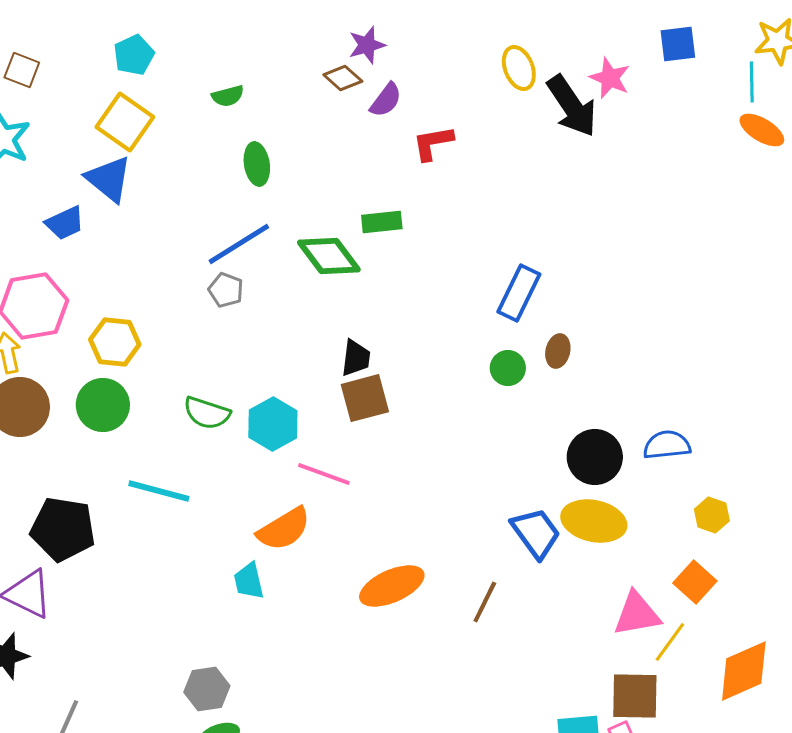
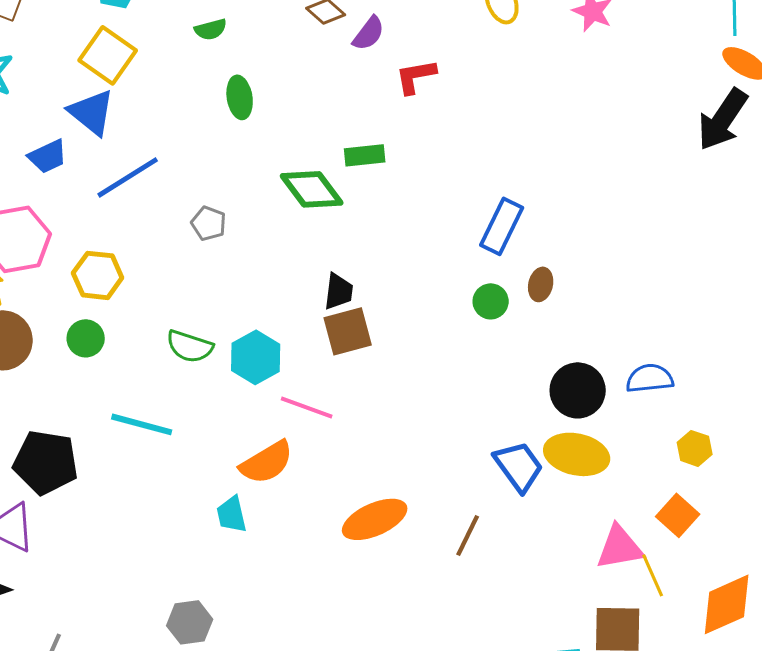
black arrow: (572, 106) -> (723, 119), moved, turned 68
blue line: (239, 244) -> (128, 177), moved
green circle: (103, 405) -> (86, 338), size x0.7
yellow line: (670, 642) -> (653, 575), turned -60

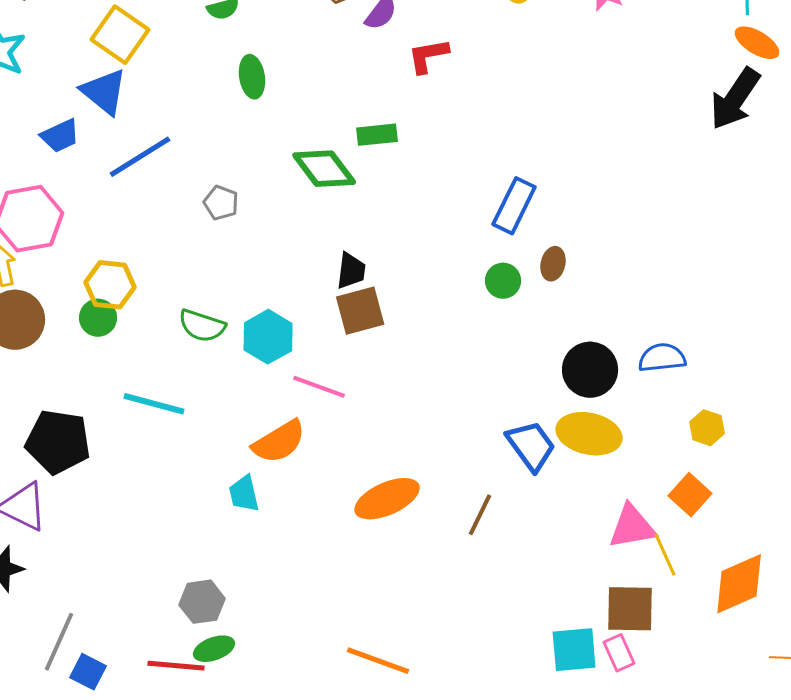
yellow hexagon: (98, 275) -> (110, 285), moved

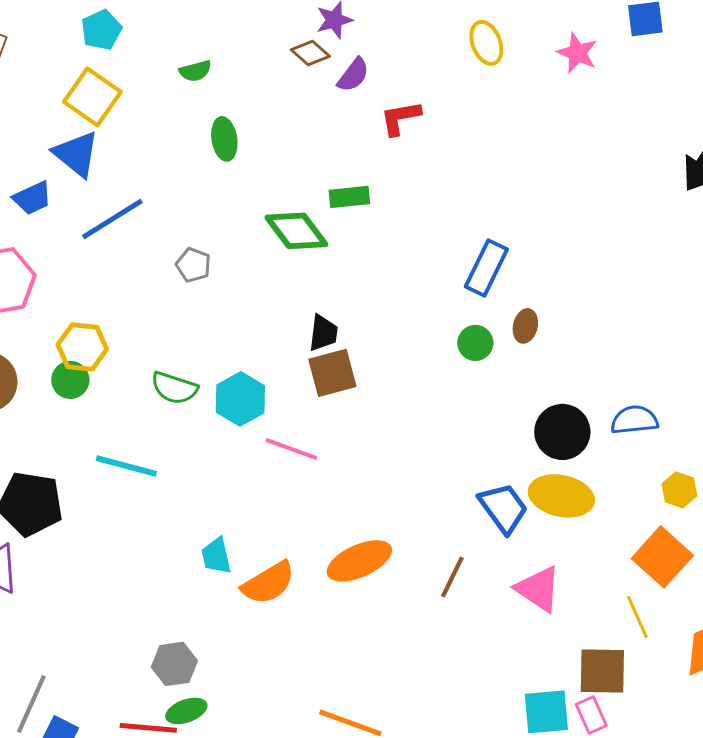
orange semicircle: (279, 442) -> (268, 583), moved
orange square: (690, 495) -> (662, 557), size x1.4
pink triangle: (632, 527) -> (538, 589), moved, turned 44

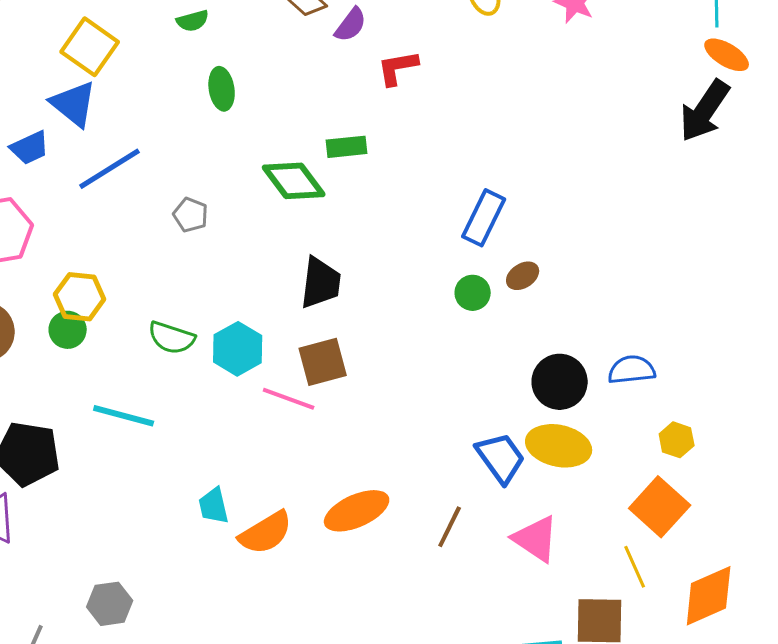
brown ellipse: (525, 326) -> (523, 276), turned 44
black trapezoid: (323, 333) -> (321, 283), size x1.4
brown square: (332, 373) -> (323, 362), moved
gray hexagon: (174, 664) -> (110, 604), moved

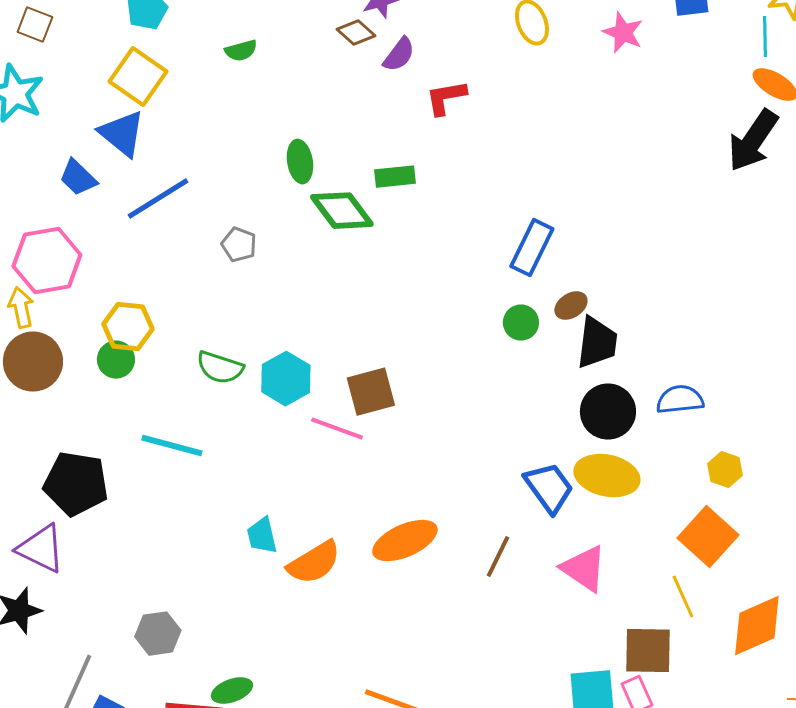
green ellipse: (222, 89) -> (300, 162), moved
blue trapezoid: (30, 148) -> (78, 178), turned 69
black trapezoid: (321, 283) -> (597, 343), moved

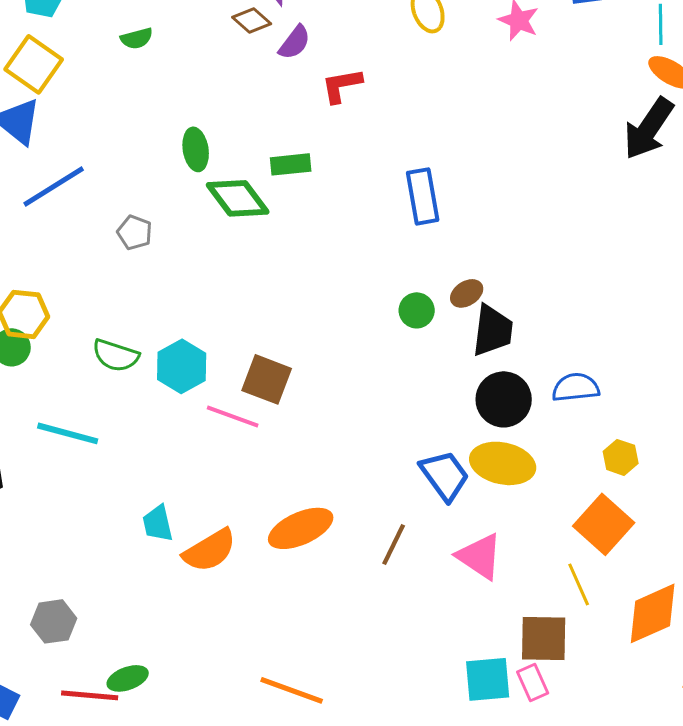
blue rectangle: (532, 248) -> (423, 196), moved, turned -36
brown square: (371, 392) -> (267, 379), turned 36

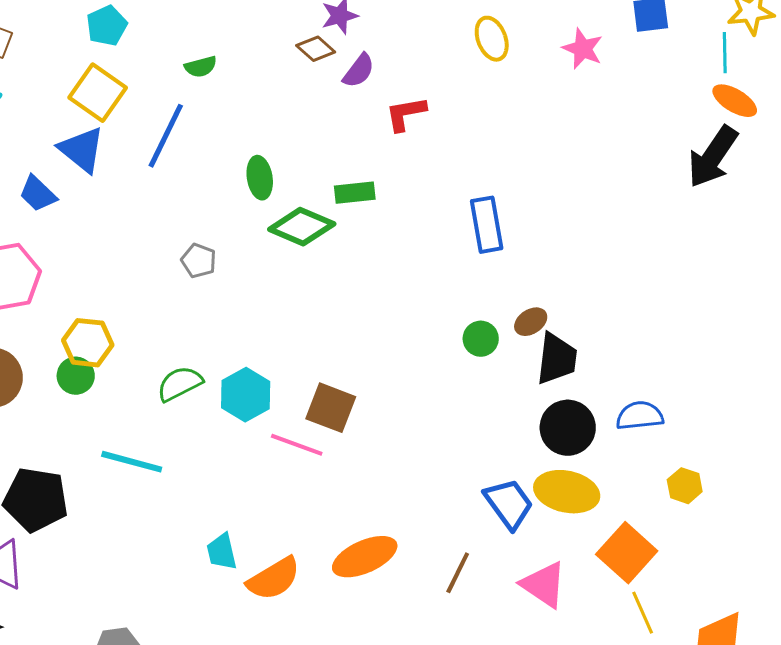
blue line: (54, 186) -> (166, 136), moved, turned -32
green diamond: (238, 198) -> (302, 227), turned -30
green semicircle: (116, 355) -> (180, 384), turned 135
orange square: (604, 524) -> (627, 553), moved

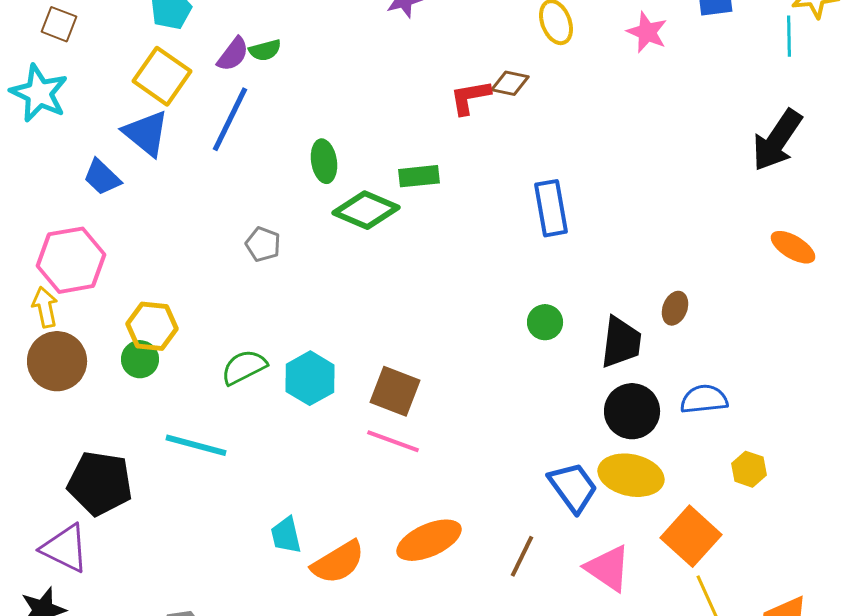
brown diamond: (316, 49) -> (510, 83), moved, turned -30
purple semicircle: (359, 71) -> (233, 54), moved
orange ellipse: (735, 101) -> (793, 247), moved
brown ellipse: (531, 322) -> (675, 308), moved, turned -36
pink line: (297, 445) -> (393, 441), moved

